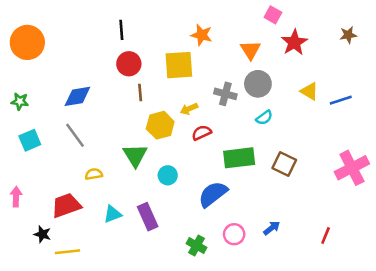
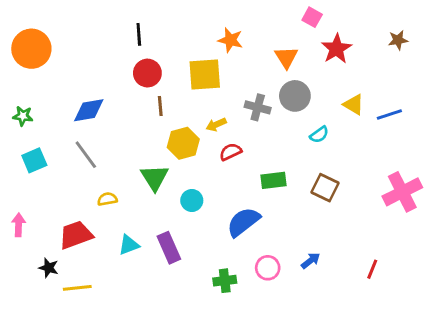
cyan semicircle: (264, 118) -> (319, 135), moved
green rectangle: (239, 158) -> (273, 180), size x0.7
green cross: (197, 245) -> (225, 281), turned -36

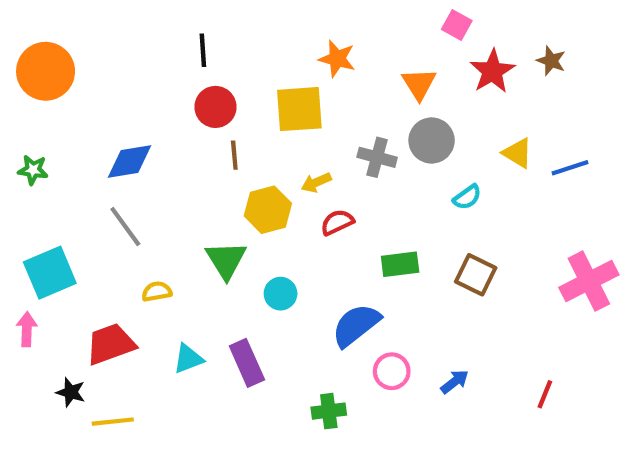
brown star: (398, 40) -> (551, 61), moved, turned 30
cyan square: (34, 160) -> (50, 273), moved, size x1.4
pink circle: (268, 268) -> (392, 371), moved

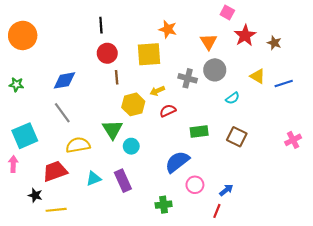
brown star: (551, 61) -> (274, 43), moved
pink cross: (589, 281) -> (293, 140), size x0.6
yellow semicircle: (157, 292) -> (78, 145), size x1.6
cyan circle: (281, 294) -> (131, 146), moved
red line: (545, 394) -> (217, 211), moved

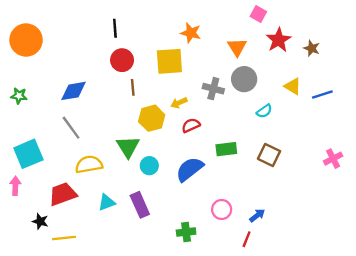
blue semicircle: (177, 162) -> (190, 169), moved

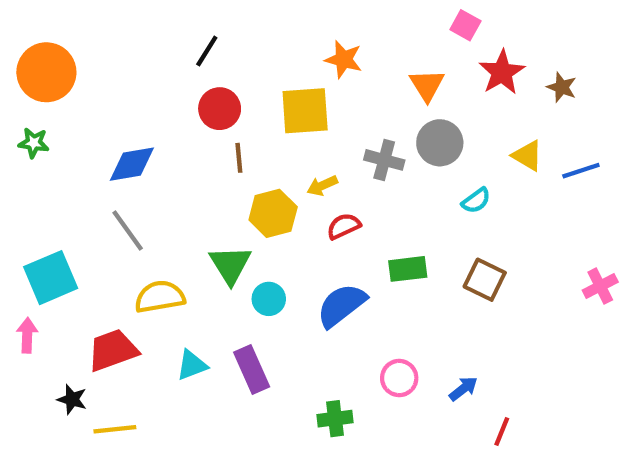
black line: (115, 28) -> (207, 51), turned 36
green star: (19, 96) -> (34, 143), moved
red line: (247, 239) -> (502, 431), moved

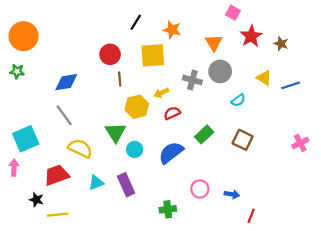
black line: (207, 51) -> (136, 22), moved
green rectangle: (408, 269) -> (204, 134), turned -36
yellow semicircle: (160, 297) -> (80, 148), turned 35
blue arrow: (463, 389) -> (232, 194), turned 48

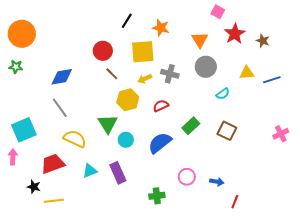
yellow triangle: (264, 78) -> (247, 73), turned -35
brown line: (120, 79) -> (112, 74), turned -40
gray cross: (192, 80) -> (170, 74), moved
yellow arrow: (161, 93) -> (145, 79), moved

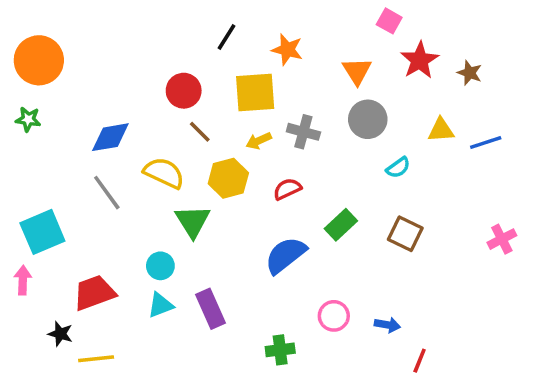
yellow semicircle: (75, 139) -> (164, 173), moved
cyan circle: (126, 140) -> (160, 266), moved

